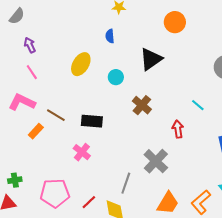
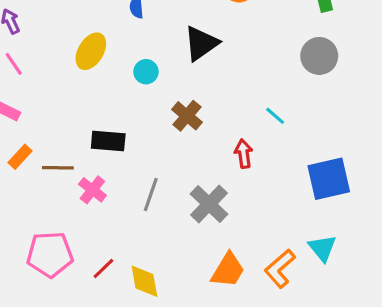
brown line: (56, 115) -> (58, 168), moved, turned -30
gray line: (126, 183) -> (151, 195), moved

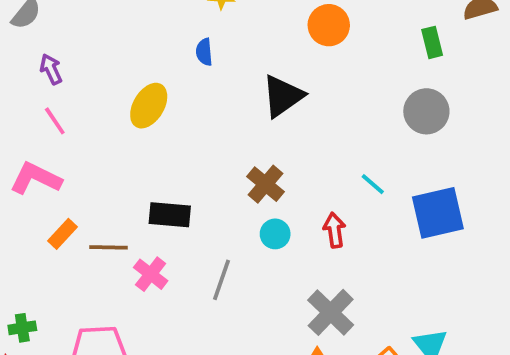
cyan circle: (146, 72) -> (275, 234), moved
blue square: (329, 179) -> (438, 213), moved
gray cross: (209, 204) -> (331, 312), moved

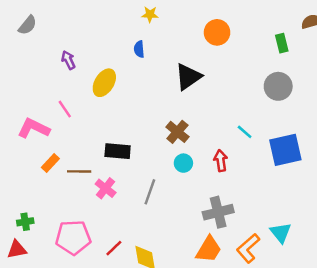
purple arrow: (51, 69) -> (68, 60), moved
pink line: (55, 121) -> (65, 109), moved
gray cross: (331, 312) -> (218, 212), turned 32

